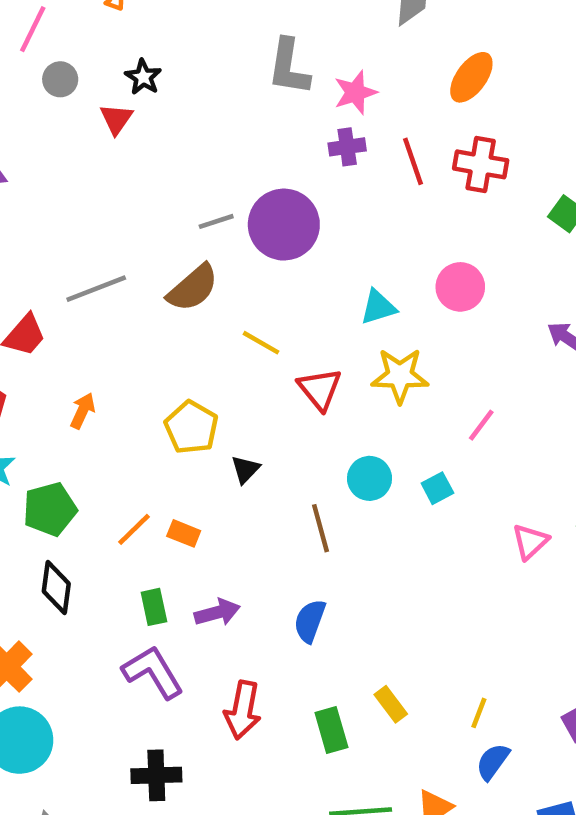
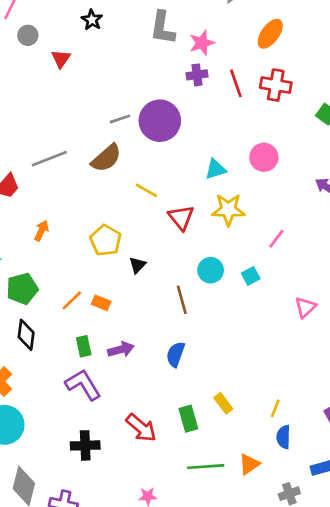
black star: (143, 77) -> (92, 20), moved
red arrow: (243, 710) -> (141, 428), moved, turned -60
blue semicircle: (493, 762) -> (283, 437), turned -35

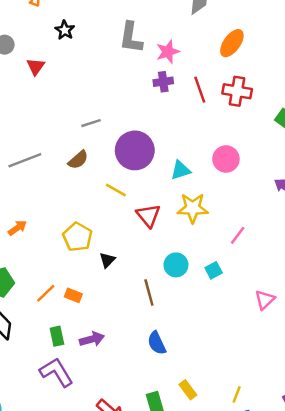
purple circle: (160, 121) -> (135, 150), moved
brown semicircle: (106, 158) -> (78, 160), size x0.7
orange arrow: (41, 231) -> (17, 228), turned 30
blue semicircle: (176, 354) -> (157, 343), moved, turned -45

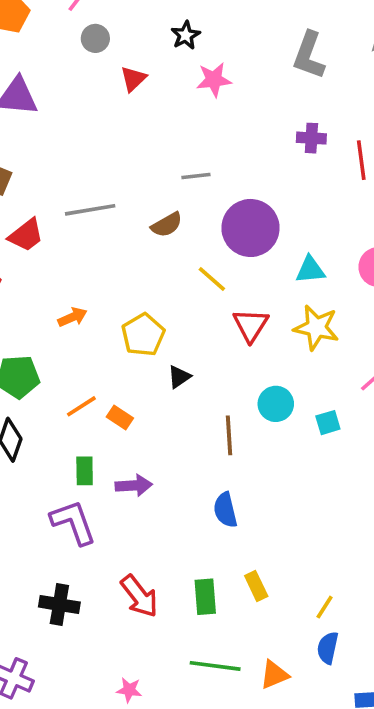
gray L-shape: (131, 38) -> (309, 55), moved
pink star: (168, 52) -> (214, 80), moved
orange arrow: (17, 228) -> (73, 317), moved

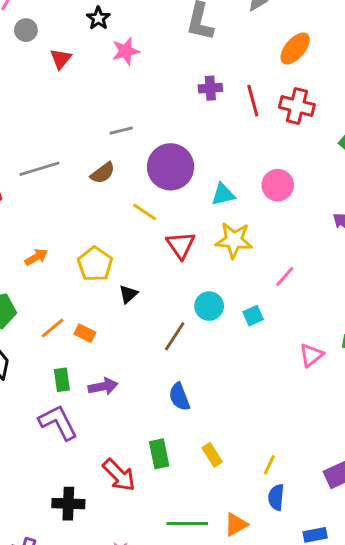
brown line: (229, 435) -> (175, 336), turned 44
green rectangle: (205, 597) -> (159, 454), moved
black cross: (59, 605) -> (68, 504), moved

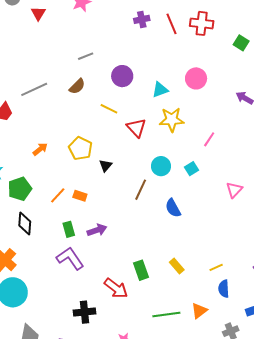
purple circle: (171, 167) -> (122, 76), size x0.7
blue semicircle: (179, 397) -> (173, 208), moved
yellow line: (269, 465) -> (216, 267), turned 48

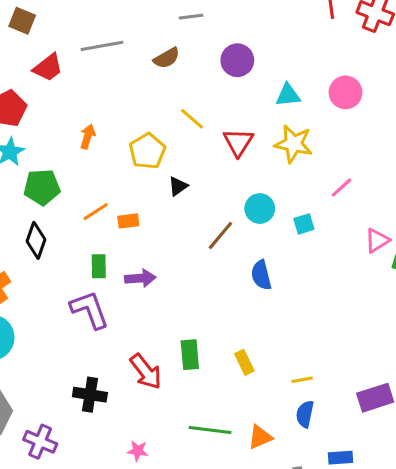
yellow line: (109, 109) -> (192, 119), moved
orange arrow: (40, 149) -> (88, 136), turned -49
pink triangle: (234, 190) -> (377, 240), moved
orange rectangle: (80, 196) -> (128, 221), turned -40

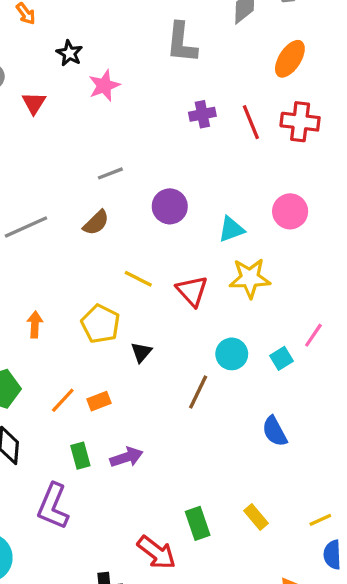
pink line: (341, 188) -> (313, 335), moved
blue semicircle: (261, 275) -> (275, 431), moved
purple L-shape: (90, 310) -> (53, 506), moved, turned -123

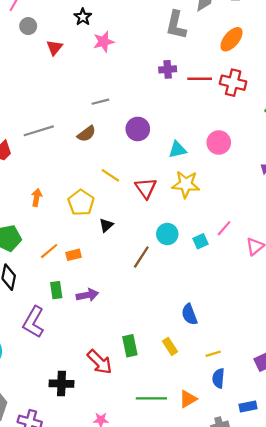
gray L-shape: (182, 43) -> (176, 25), moved
red line: (251, 122) -> (200, 79), turned -75
blue semicircle: (275, 431) -> (189, 314), moved

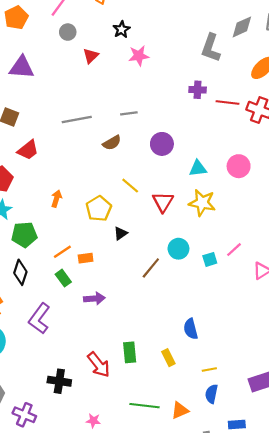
gray line: (39, 131) -> (77, 119), moved
green rectangle: (56, 290) -> (63, 278), moved, turned -35

